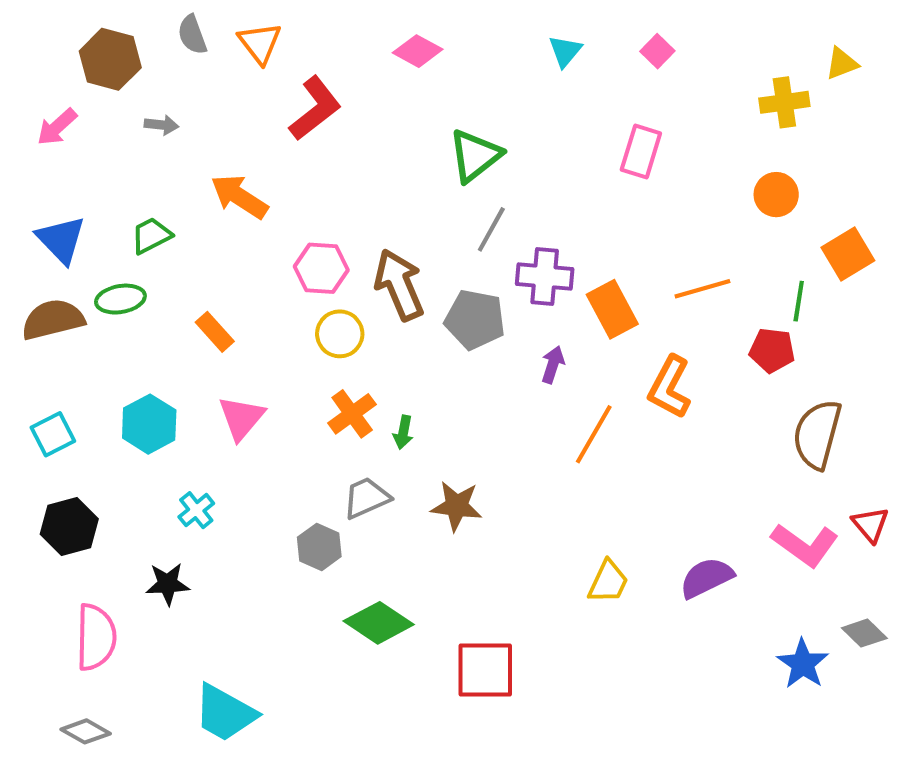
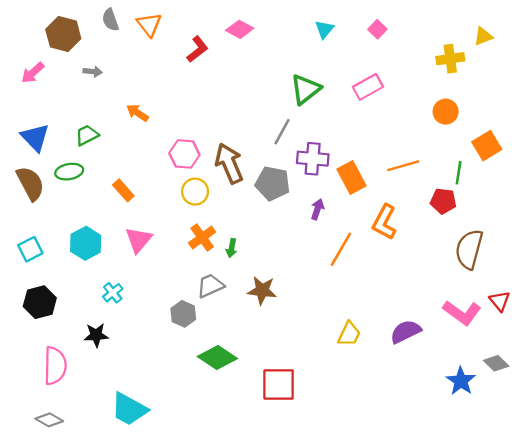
red L-shape: (315, 108) -> (197, 49), moved, size x0.7
pink rectangle: (641, 152) -> (368, 87), turned 44
green triangle: (475, 156) -> (306, 89), moved
orange arrow: (239, 197) -> (137, 113), size x0.7
brown semicircle: (53, 320) -> (30, 183), turned 76

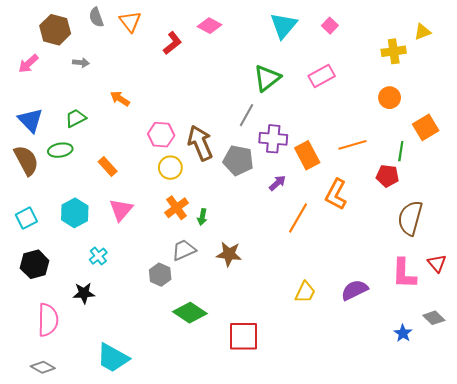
cyan triangle: (324, 29) -> (284, 26), size x1.6
purple arrow: (317, 209) -> (277, 183), turned 30
pink L-shape: (462, 313) -> (404, 274), turned 56
blue star: (461, 381) -> (403, 333), size x0.7

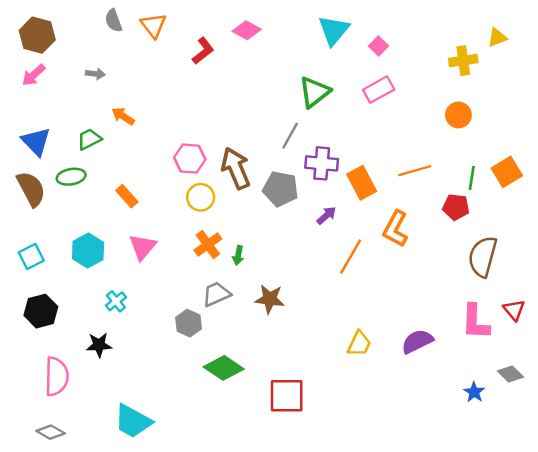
pink square: (330, 26) -> (379, 46), moved
brown hexagon: (55, 30) -> (37, 35), moved
orange arrow: (120, 99) -> (123, 116), moved
orange square: (426, 127) -> (507, 172), moved

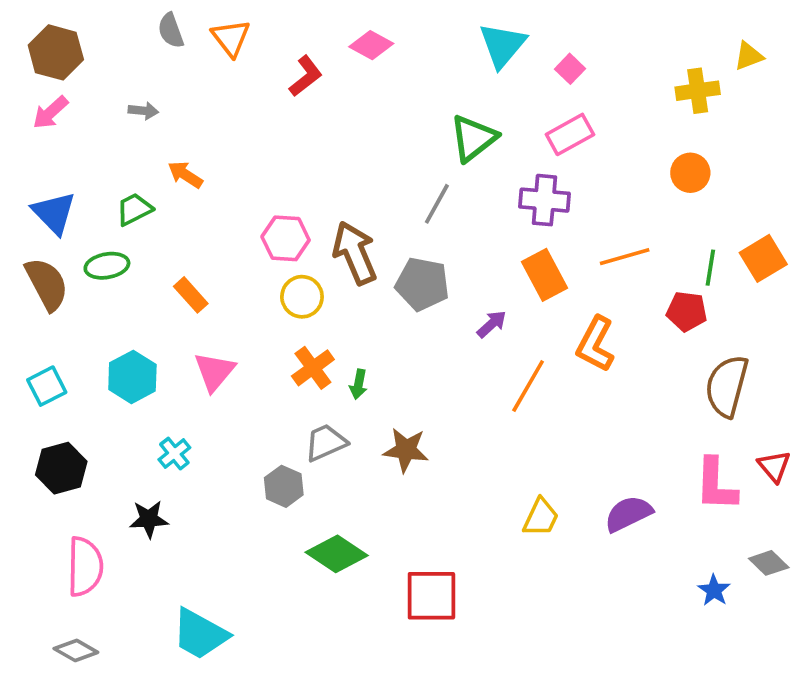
purple cross: (322, 163) -> (544, 200), moved

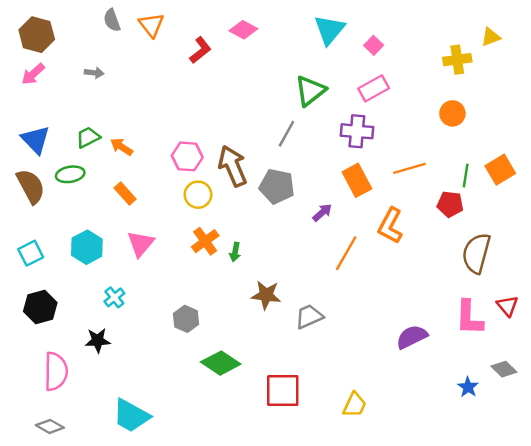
orange arrow: (185, 175) -> (122, 147), moved
gray trapezoid: (326, 443) -> (309, 317), moved
yellow trapezoid: (541, 517) -> (355, 405), moved

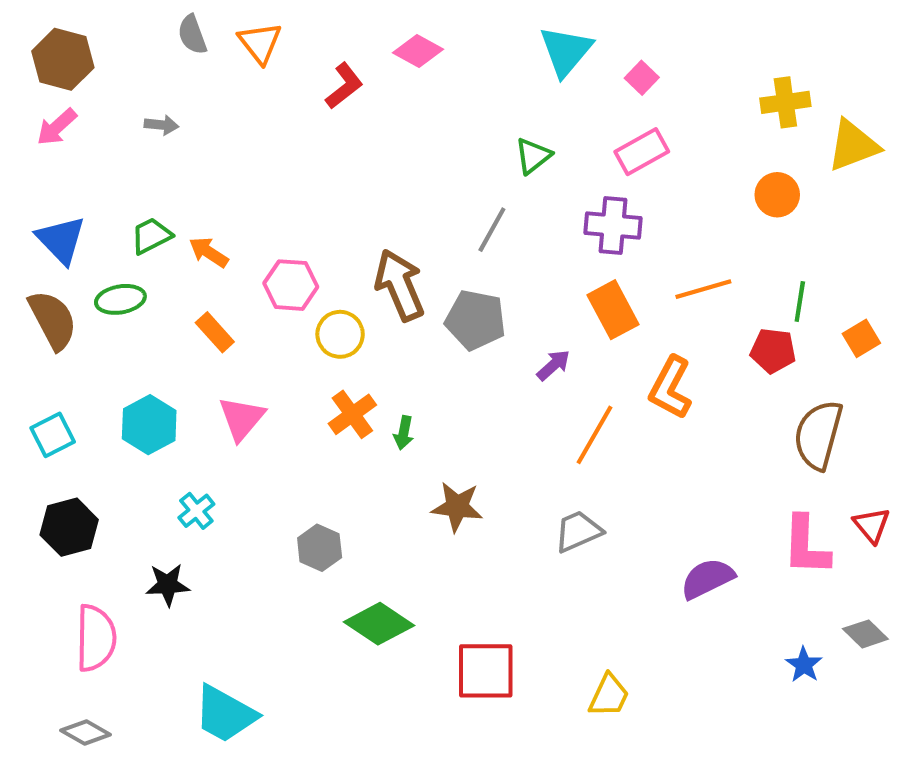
yellow triangle: (491, 37) -> (853, 145), moved, size x1.6
green triangle: (310, 91) -> (533, 156), size x0.7
pink hexagon: (187, 156) -> (291, 285), moved
orange square: (500, 170) -> (861, 338), moved, size x0.7
gray trapezoid: (309, 317) -> (578, 531), moved

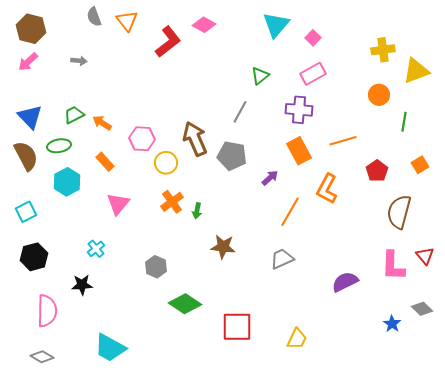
red L-shape: (344, 86) -> (168, 42), size x1.4
green line: (800, 301) -> (404, 122), moved
red pentagon: (773, 351) -> (377, 171), turned 30
cyan hexagon: (149, 425) -> (67, 182), moved

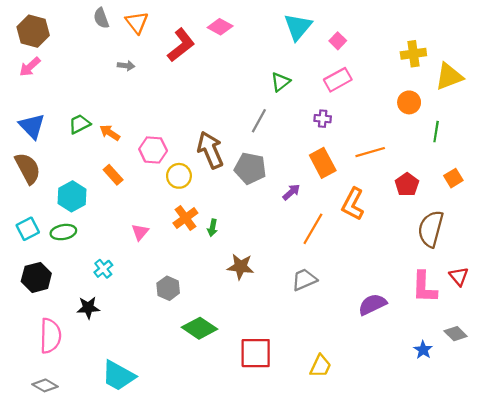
gray arrow: (79, 61) -> (126, 66), moved
purple cross: (299, 110) -> (323, 119), size x0.6
green ellipse: (59, 146) -> (63, 232), moved
pink triangle: (118, 204) -> (140, 232), moved, size x0.7

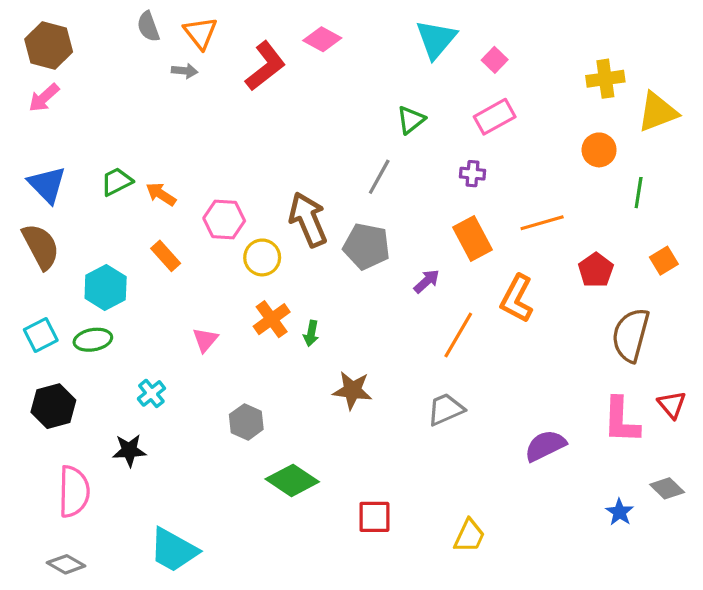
gray arrow: (126, 66) -> (185, 71), moved
red square: (256, 353) -> (374, 517), size x0.7

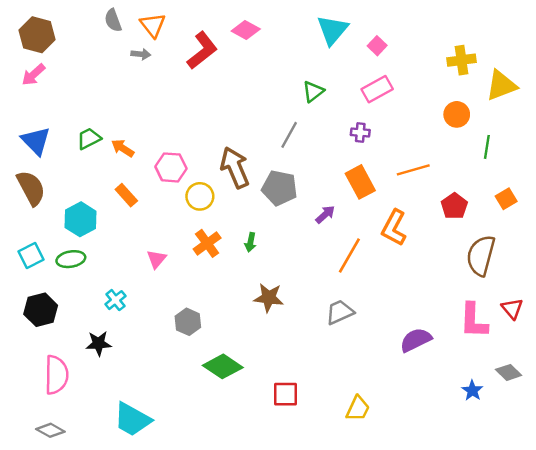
green arrow: (311, 333) -> (251, 242), moved

